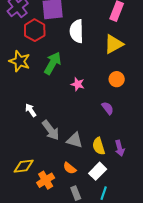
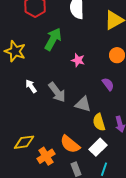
yellow star: (20, 61) -> (15, 51), moved
gray arrow: (51, 130) -> (57, 92), moved
gray triangle: (75, 140) -> (83, 104), moved
orange semicircle: (70, 168) -> (70, 144), size x1.5

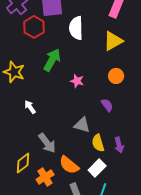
gray arrow: (57, 92) -> (47, 143), moved
yellow diamond: (24, 142) -> (23, 163), turned -30

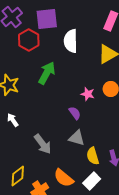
pink star: (77, 81) -> (88, 94), moved
purple semicircle: (107, 105) -> (75, 113), moved
white arrow: (30, 107) -> (13, 120), moved
gray arrow: (47, 143) -> (43, 144), moved

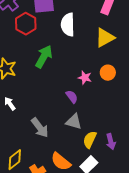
yellow semicircle: (93, 156) -> (90, 140), turned 42

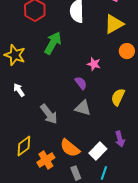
orange circle: (108, 73) -> (127, 51), moved
yellow semicircle: (90, 140) -> (118, 97), moved
purple arrow: (111, 142) -> (120, 139), moved

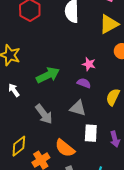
green arrow: (53, 43) -> (48, 75), moved, turned 35
purple semicircle: (81, 83) -> (84, 83), moved, turned -32
white rectangle: (98, 151) -> (91, 133), moved, turned -42

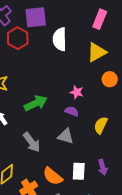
white rectangle: (91, 133) -> (79, 171), moved

